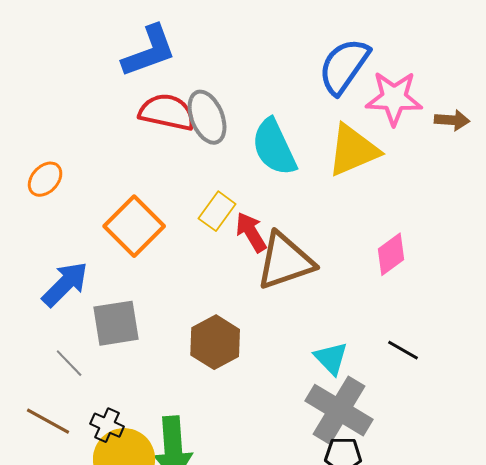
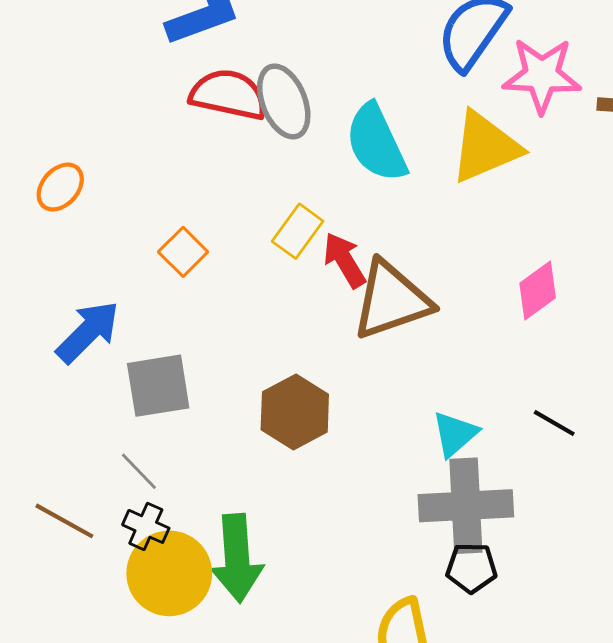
orange square: (134, 226) -> (183, 252), size x0.6
cyan triangle: (331, 358) -> (455, 434), turned 33
gray line: (69, 363) -> (139, 471), moved
gray cross: (339, 410) -> (466, 506), turned -34

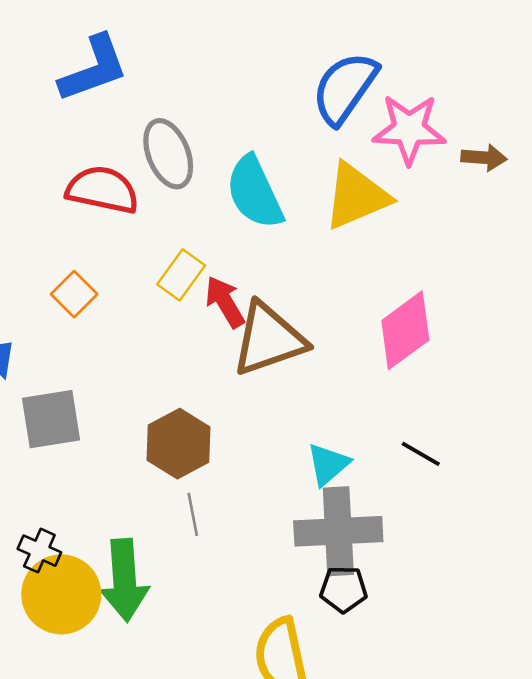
red semicircle: (229, 95) -> (103, 190), moved
pink diamond: (538, 291) -> (405, 330), size x1.4
gray line: (139, 471) -> (193, 514), moved, turned 33

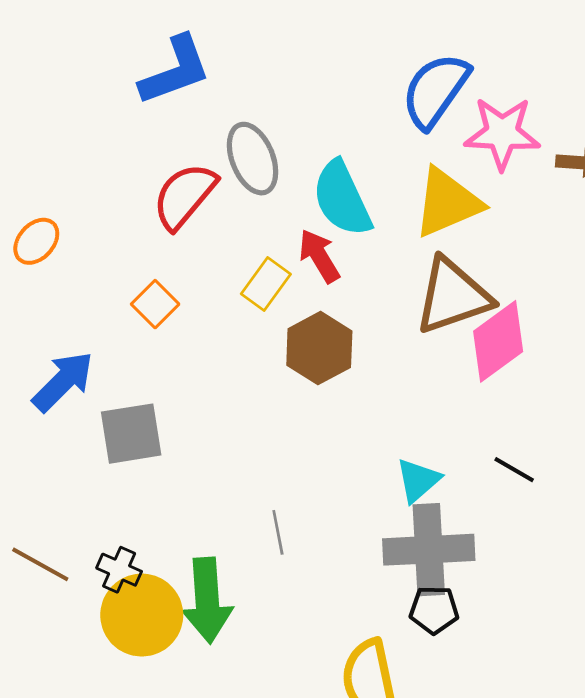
red semicircle: (103, 190) -> (184, 196), turned -62
red arrow: (225, 302) -> (319, 256), moved
brown triangle: (269, 339) -> (453, 296), moved
brown hexagon: (179, 444) -> (319, 348), moved

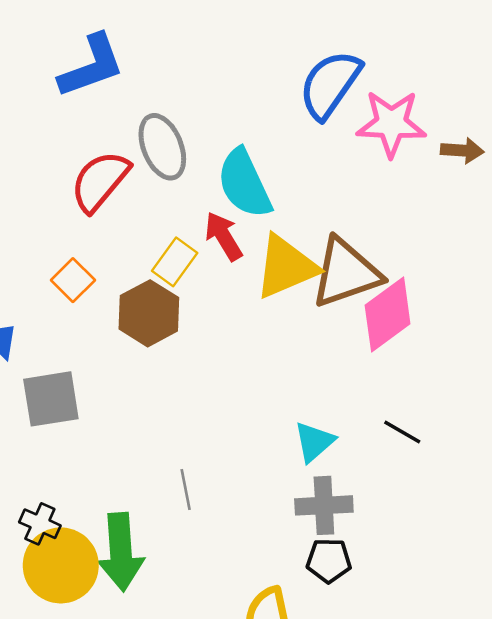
yellow triangle: (447, 203) -> (286, 267), moved
brown hexagon: (319, 348) -> (149, 313), moved
gray cross: (429, 550) -> (324, 505), size x0.7

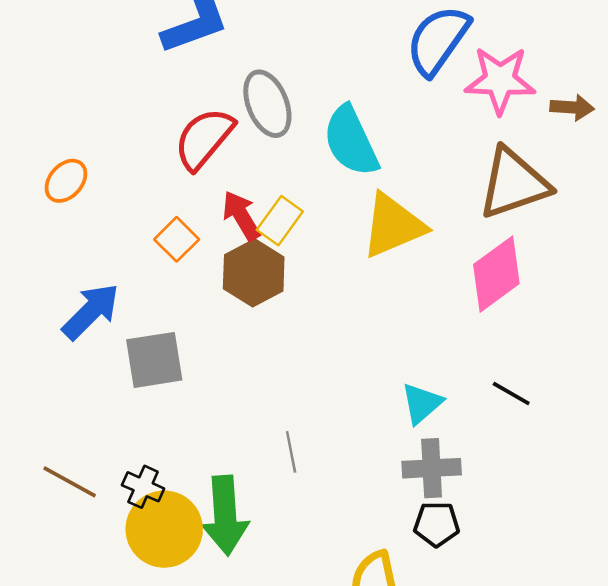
red arrow: (224, 236) -> (241, 216), moved
brown triangle: (346, 273) -> (514, 183), moved

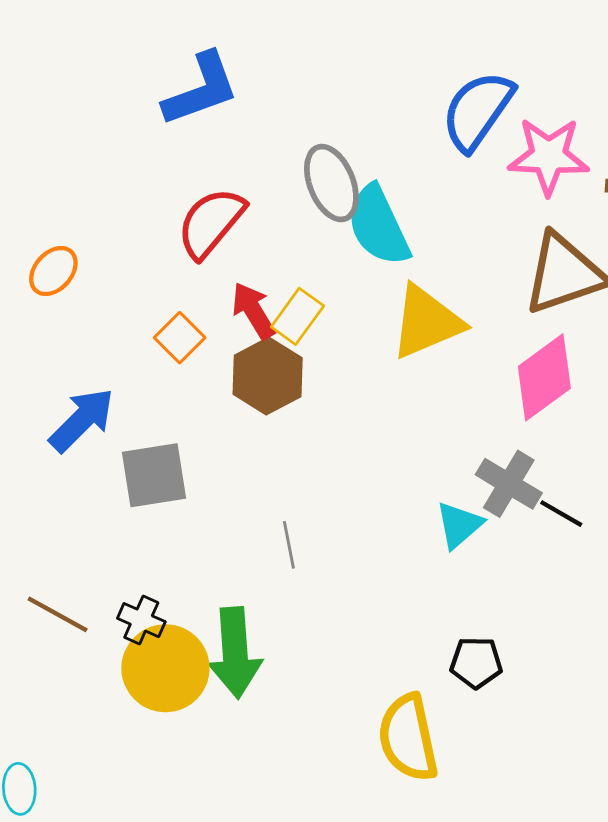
gray ellipse: (267, 104) -> (331, 183), moved
gray line: (291, 452) -> (289, 545), moved
gray cross: (432, 468) -> (509, 484), moved, turned 34

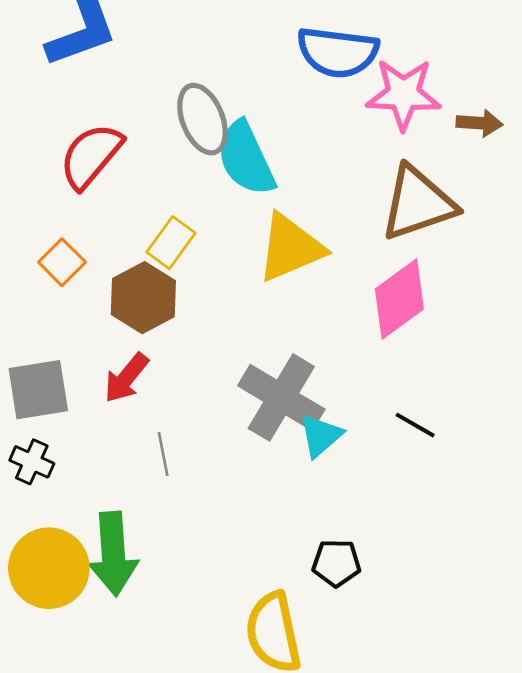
blue semicircle: (478, 111) -> (338, 52), turned -118
red arrow: (253, 311) -> (126, 378), moved, turned -110
gray cross: (509, 484) -> (281, 397), moved, size x1.4
black cross: (141, 620) -> (32, 462), moved

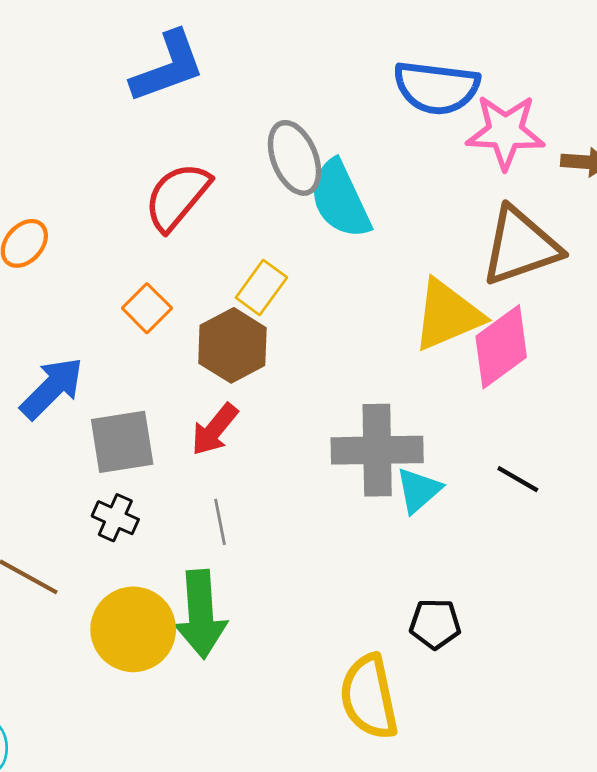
yellow triangle: (290, 248) -> (447, 315), moved
gray cross: (281, 397) -> (377, 450), turned -32
gray line: (163, 454) -> (220, 522), moved

